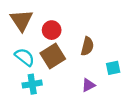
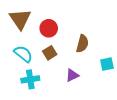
brown square: (53, 56) -> (50, 53), size x0.6
purple triangle: (88, 85) -> (72, 75), moved

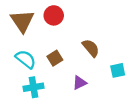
red circle: (49, 28) -> (54, 15), moved
brown semicircle: (82, 44) -> (91, 48), turned -54

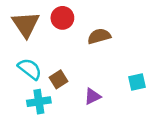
brown semicircle: (91, 48) -> (99, 36), moved, turned -66
brown square: (55, 58) -> (58, 79), moved

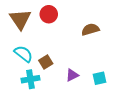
brown semicircle: (99, 36) -> (90, 29), moved
cyan square: (137, 82) -> (100, 78), moved

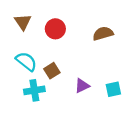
red circle: (49, 14) -> (55, 29), moved
brown triangle: (20, 19) -> (23, 22), size x0.7

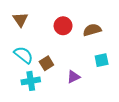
red circle: (55, 29) -> (63, 26), moved
cyan square: (113, 89) -> (102, 60), moved

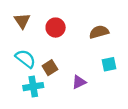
red circle: (63, 26) -> (56, 28), moved

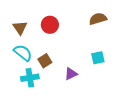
brown triangle: (22, 21) -> (20, 28), moved
brown semicircle: (99, 32) -> (98, 19), moved

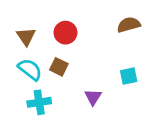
brown square: (45, 61) -> (59, 67), moved, turned -32
purple triangle: (71, 74) -> (93, 97), turned -32

